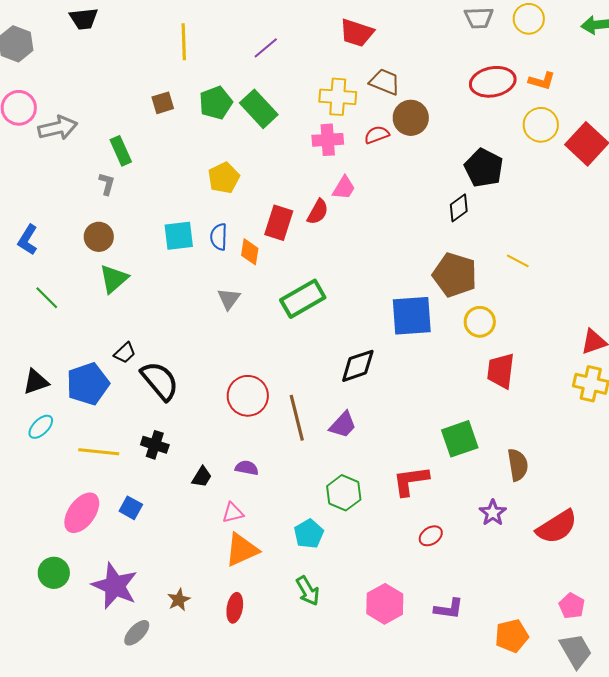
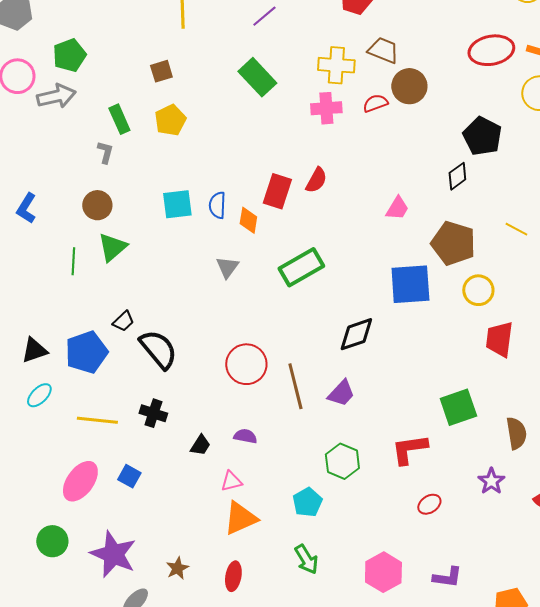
green pentagon: (216, 103) -> (69, 55), moved
yellow pentagon: (224, 178) -> (170, 120), moved
pink trapezoid: (344, 188) -> (397, 208), moved
green line: (47, 298) -> (73, 261), moved, turned 48

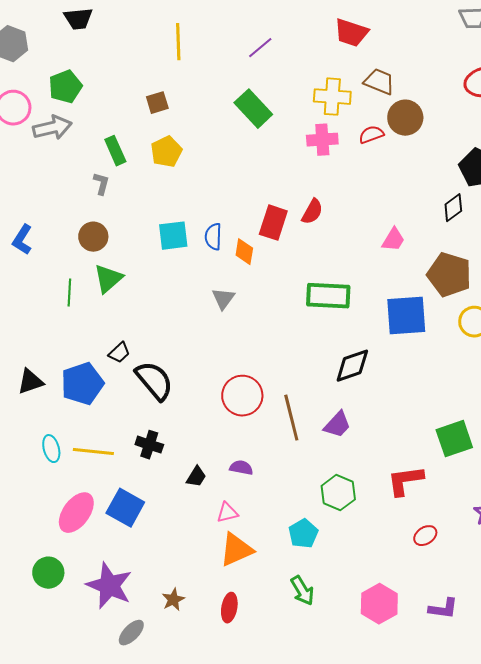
green rectangle: (301, 267) -> (328, 296), moved, turned 33
cyan ellipse: (39, 395) -> (51, 449), moved, turned -60
blue square: (129, 476) -> (125, 508), size x1.6

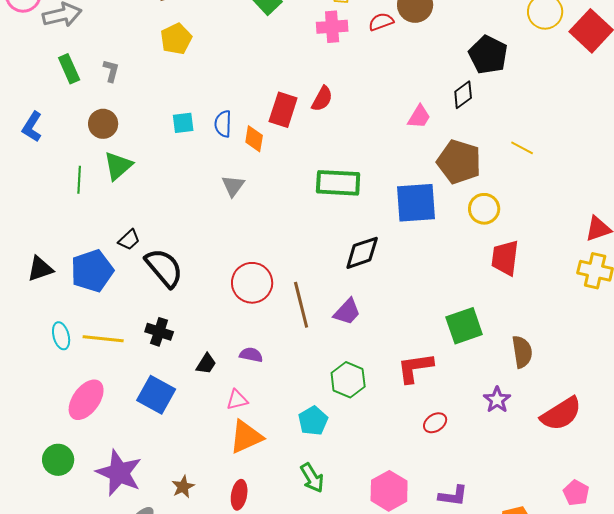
green rectangle: (115, 151) -> (69, 69), moved
cyan square: (173, 236) -> (183, 123), size x0.7
pink trapezoid: (393, 240) -> (419, 117), moved
blue square: (125, 508) -> (156, 395), moved

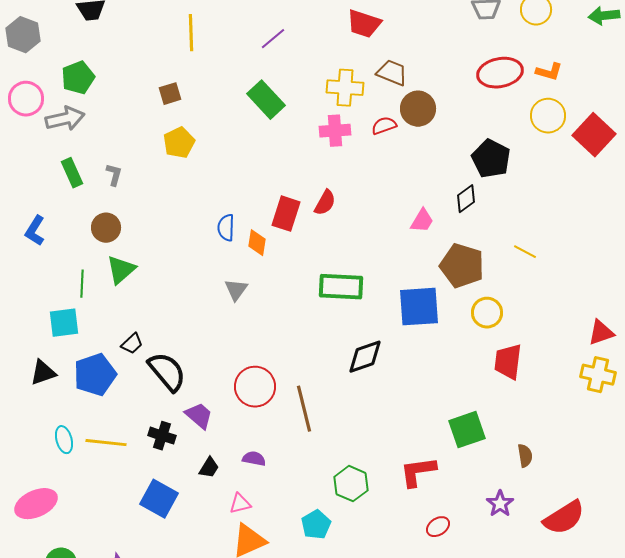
cyan square: (183, 123) -> (64, 323), moved, size x1.4
purple trapezoid: (347, 312) -> (199, 416), moved, turned -92
brown semicircle: (522, 352) -> (525, 456), size x0.7
pink ellipse: (86, 400) -> (36, 504), moved, turned 30

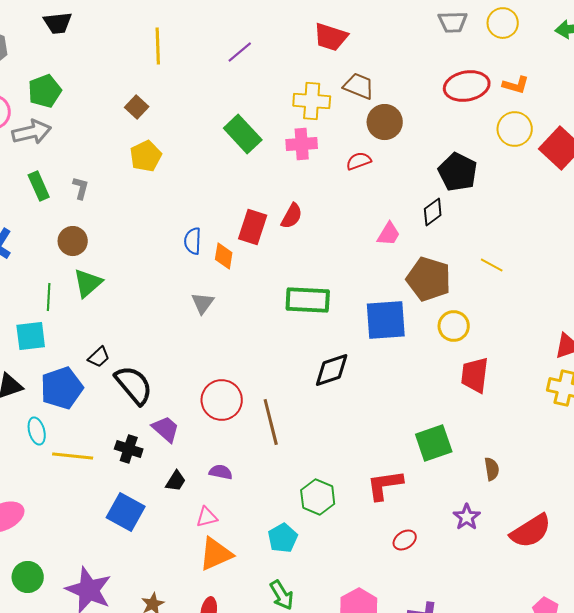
brown square: (170, 94) -> (137, 107), turned -30
green rectangle: (266, 100) -> (243, 134), moved
red semicircle: (384, 126) -> (359, 161), moved
cyan ellipse: (64, 440) -> (37, 431), moved

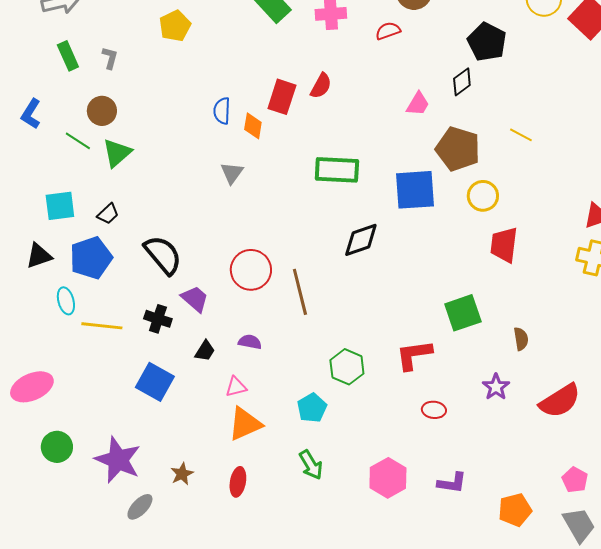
green line: (49, 297) -> (78, 141), moved, turned -60
black trapezoid: (99, 357) -> (108, 214), moved
red ellipse: (405, 540) -> (434, 410), turned 40

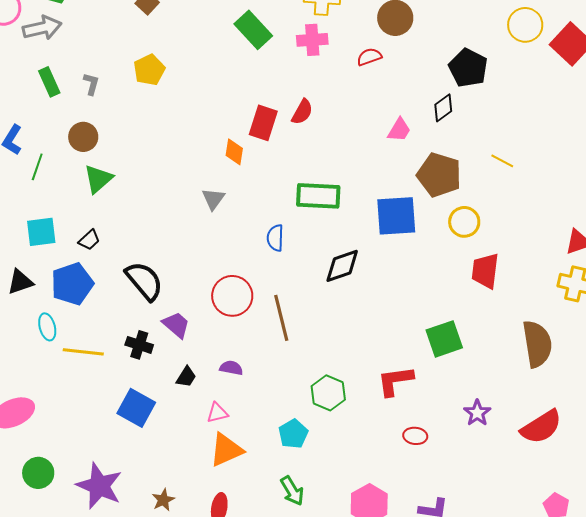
yellow pentagon: (175, 26) -> (149, 70), moved
blue semicircle: (222, 111) -> (275, 238), moved
green line: (78, 141) -> (37, 167), moved, turned 76
brown semicircle: (521, 339) -> (537, 344), moved, size x2.0

